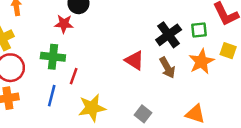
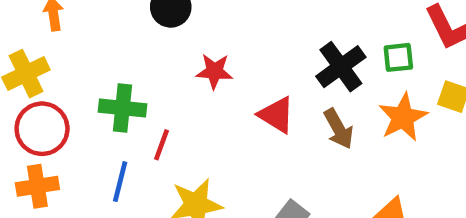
red star: (64, 24) -> (214, 71), moved

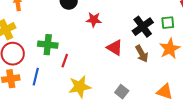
red star: (214, 71) -> (94, 20), moved
blue line: (120, 182) -> (36, 77), moved

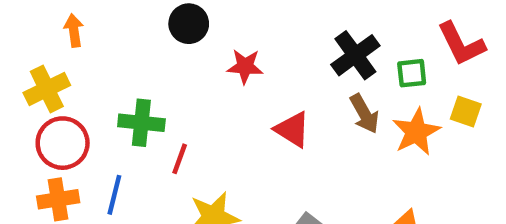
black cross: (143, 27) -> (355, 55), moved
brown arrow: (142, 54) -> (364, 114), moved

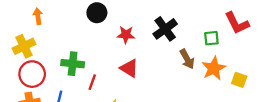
black cross: (355, 55) -> (165, 29), moved
yellow square: (466, 112) -> (239, 80), moved
red triangle: (292, 130) -> (129, 68), moved

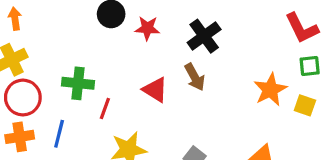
orange arrow: (38, 16) -> (15, 19), moved
red star: (126, 35) -> (147, 28), moved
green square: (211, 38) -> (310, 66), moved
brown arrow: (187, 59) -> (195, 77), moved

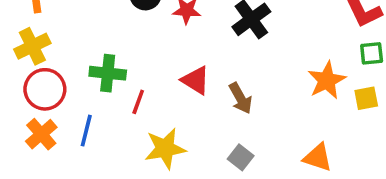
brown arrow: (195, 77) -> (241, 98), moved
yellow square: (305, 105) -> (366, 98), turned -30
orange cross: (20, 137) -> (41, 134), turned -32

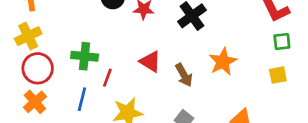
orange star: (327, 80) -> (223, 62), moved
blue line: (86, 131) -> (82, 99), moved

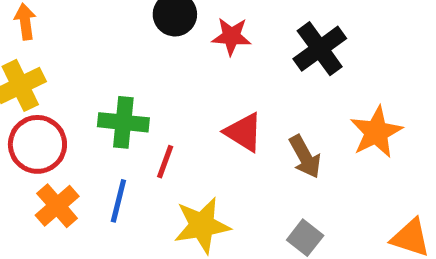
orange cross: (35, 102) -> (57, 206), moved

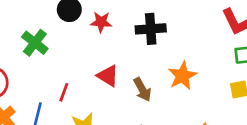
black cross: (320, 49) -> (151, 29), turned 32
green cross: (123, 122) -> (35, 43), moved, turned 32

